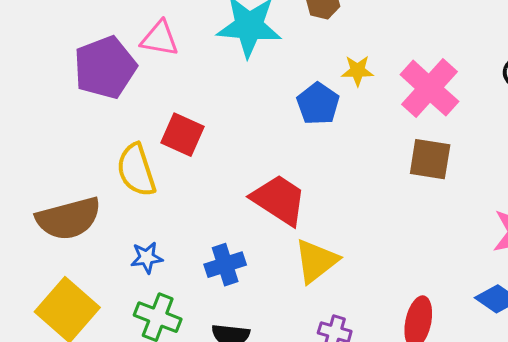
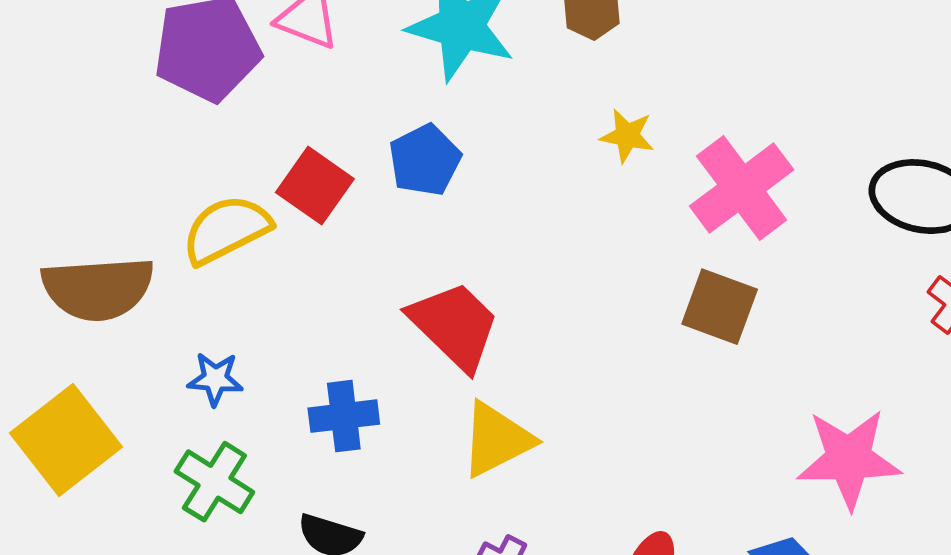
blue pentagon: (318, 104) -> (425, 160), moved
yellow semicircle: (136, 170) -> (226, 230), turned 70

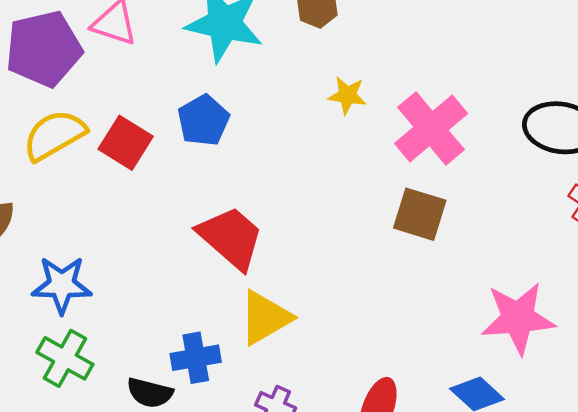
yellow semicircle: (226, 230) -> (54, 135), moved
blue star: (215, 379) -> (62, 285), size x1.5
blue cross: (344, 416) -> (196, 358), moved

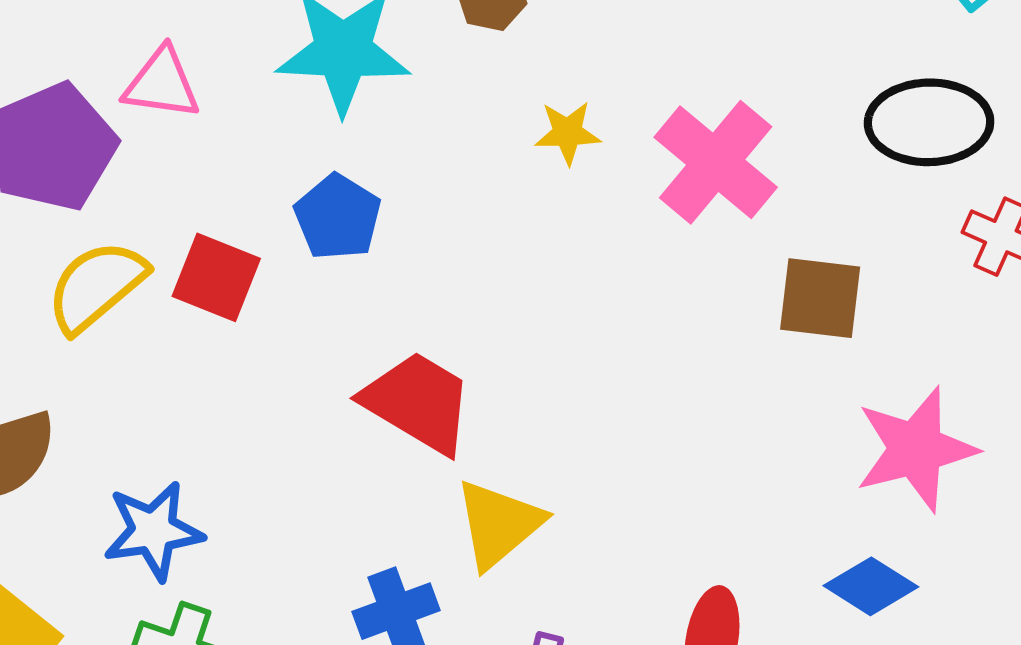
brown square: (420, 214) -> (820, 298), moved

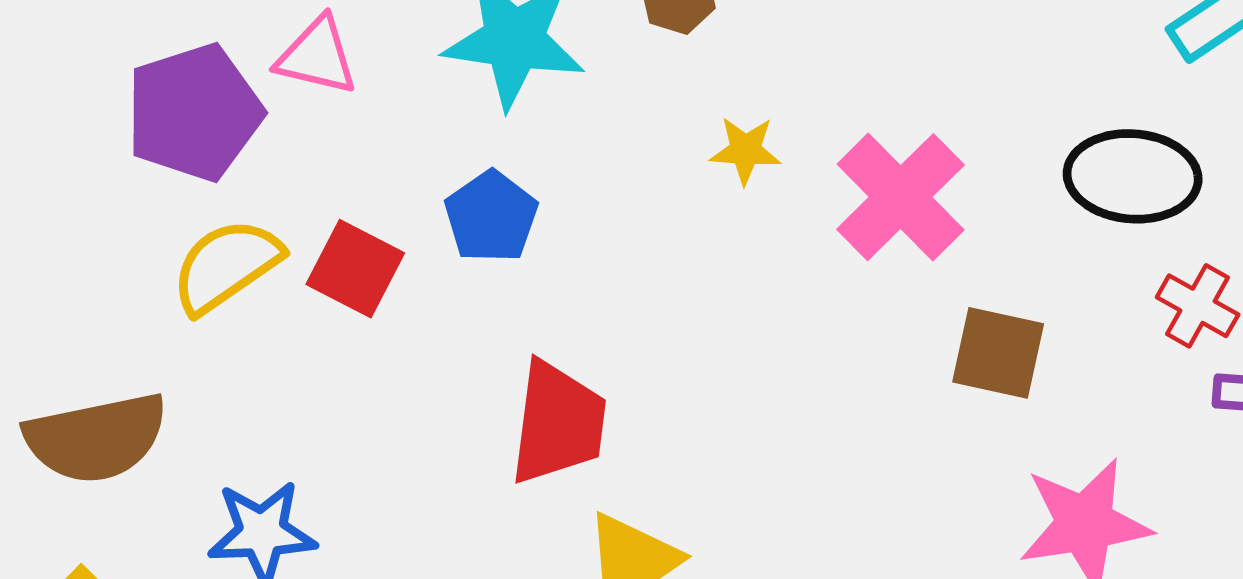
red trapezoid: (418, 402) -> (558, 423), turned 61

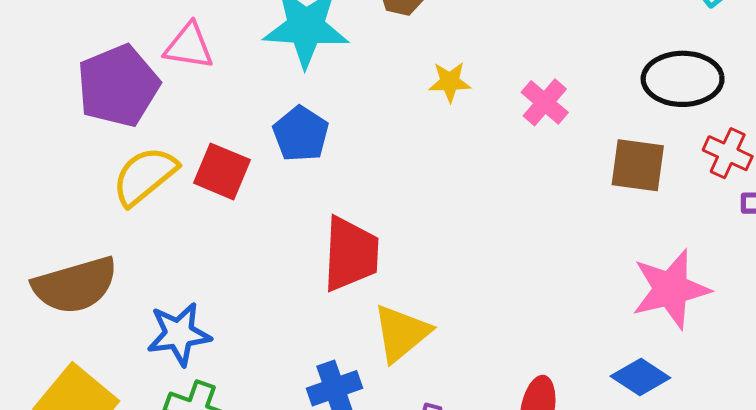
pink cross: (901, 197) -> (545, 102), size x0.6
brown square: (998, 353) -> (638, 165), moved

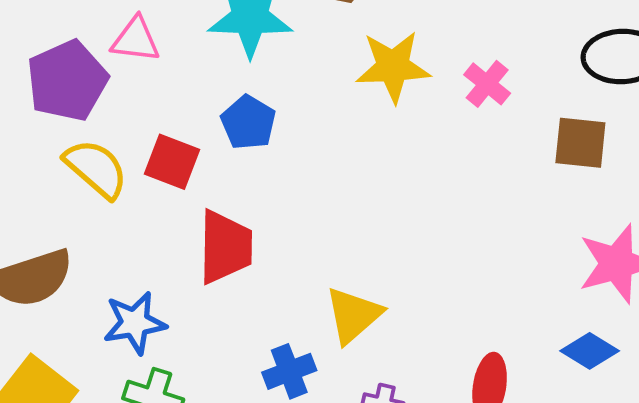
yellow star: (450, 82) -> (393, 67), size x1.8
yellow semicircle: (145, 176) -> (96, 169), turned 82
red trapezoid: (351, 254) -> (225, 247), moved

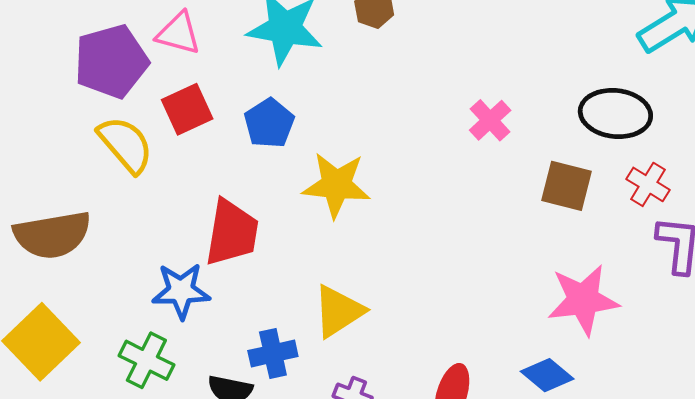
yellow star: (393, 67) -> (336, 185), moved
red square: (172, 162) -> (187, 109), moved, turned 36
blue star: (135, 323) -> (181, 291), moved

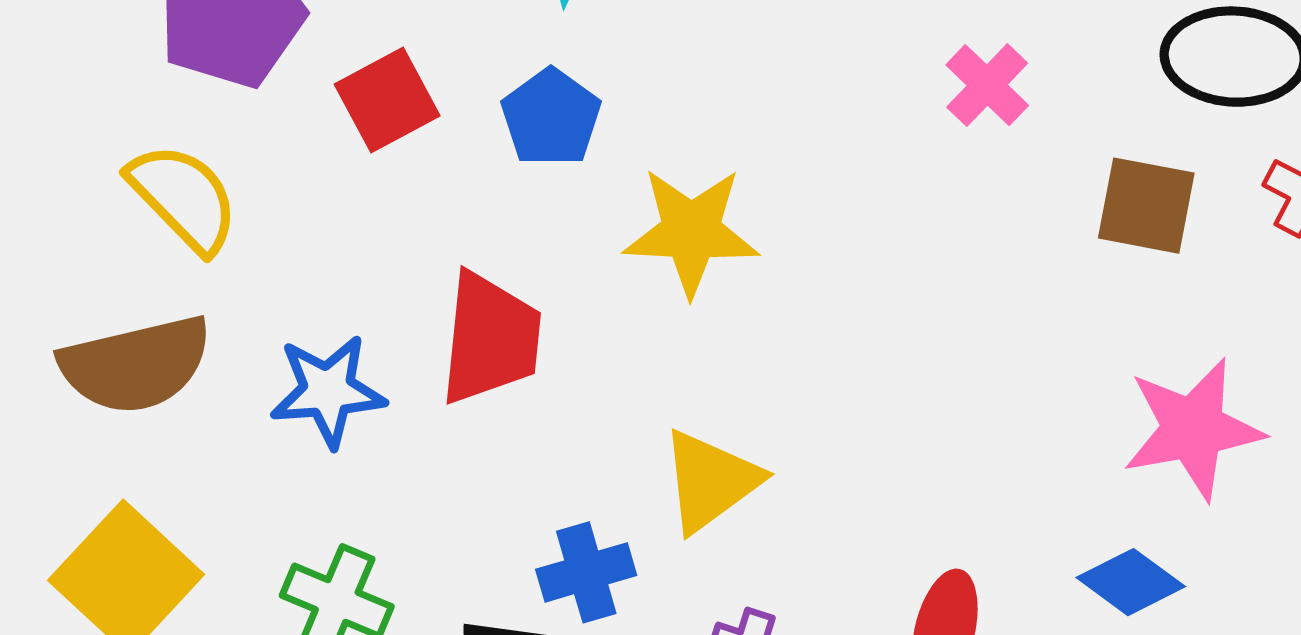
yellow semicircle: (126, 145) -> (184, 198), moved
blue star: (181, 291) -> (328, 391), moved

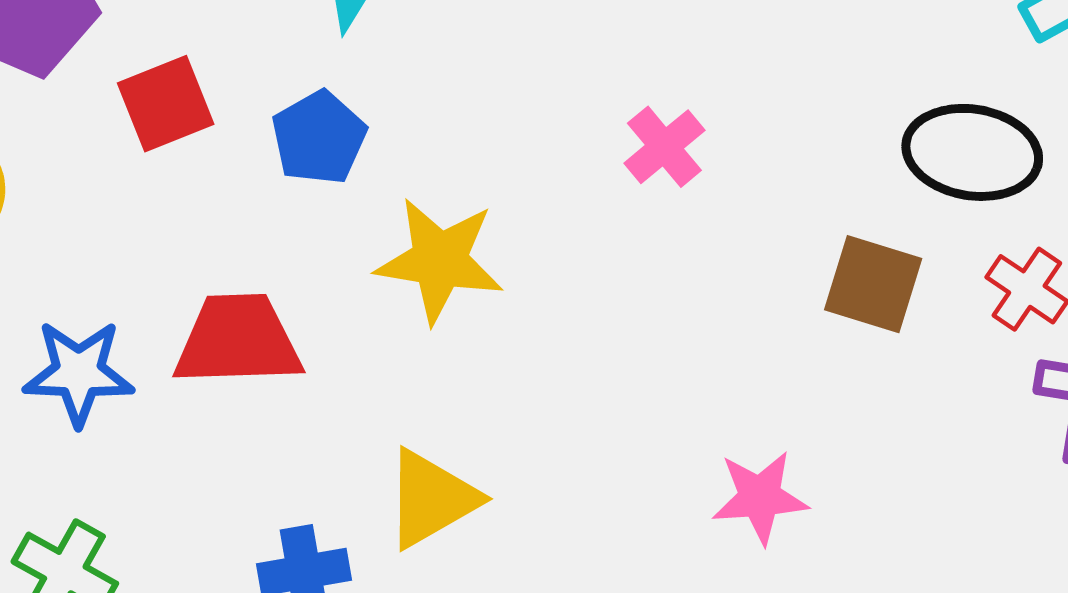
pink cross: (987, 85) -> (664, 147), moved
red trapezoid: (490, 338) -> (238, 340), turned -104
pink star: (1193, 429) -> (760, 497), moved, size x0.7

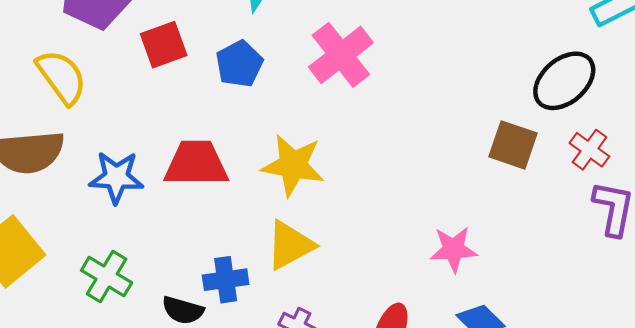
pink cross: (664, 147) -> (341, 55), moved, size x1.6
black ellipse: (972, 152) -> (564, 81), turned -52
yellow star: (440, 260) -> (293, 165), moved

